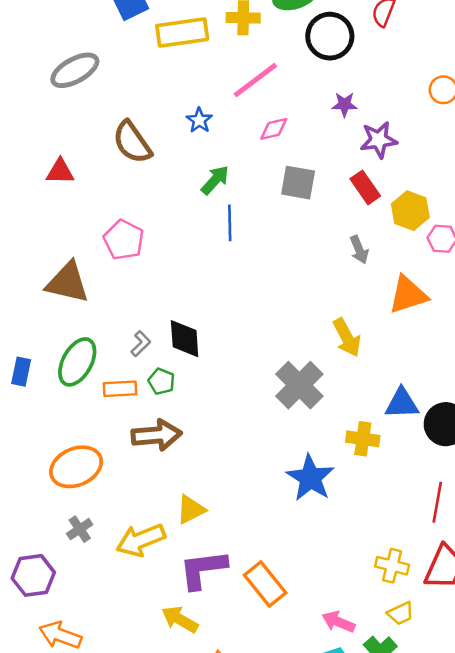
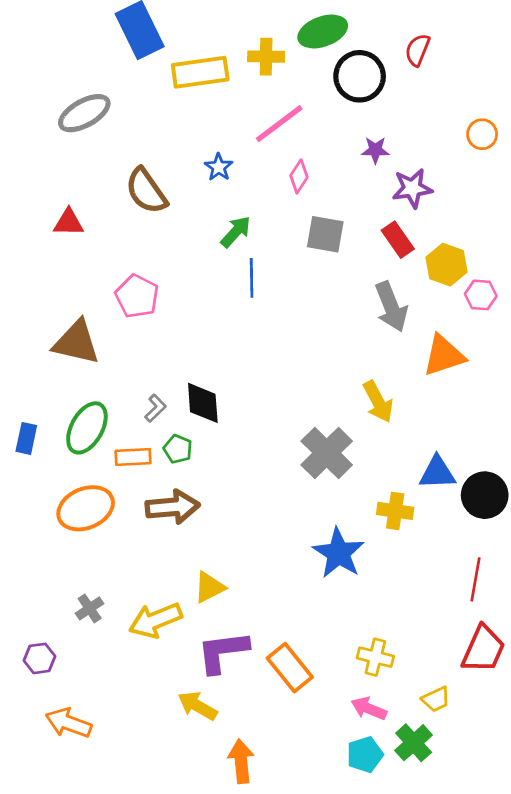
pink diamond: (274, 129) -> (299, 176), turned -44
gray arrow: (359, 250) -> (391, 307), size x1.6
orange ellipse: (76, 467) -> (86, 508), moved
yellow cross: (392, 566) -> (375, 657), moved
purple hexagon: (33, 575) -> (40, 658), size x0.7

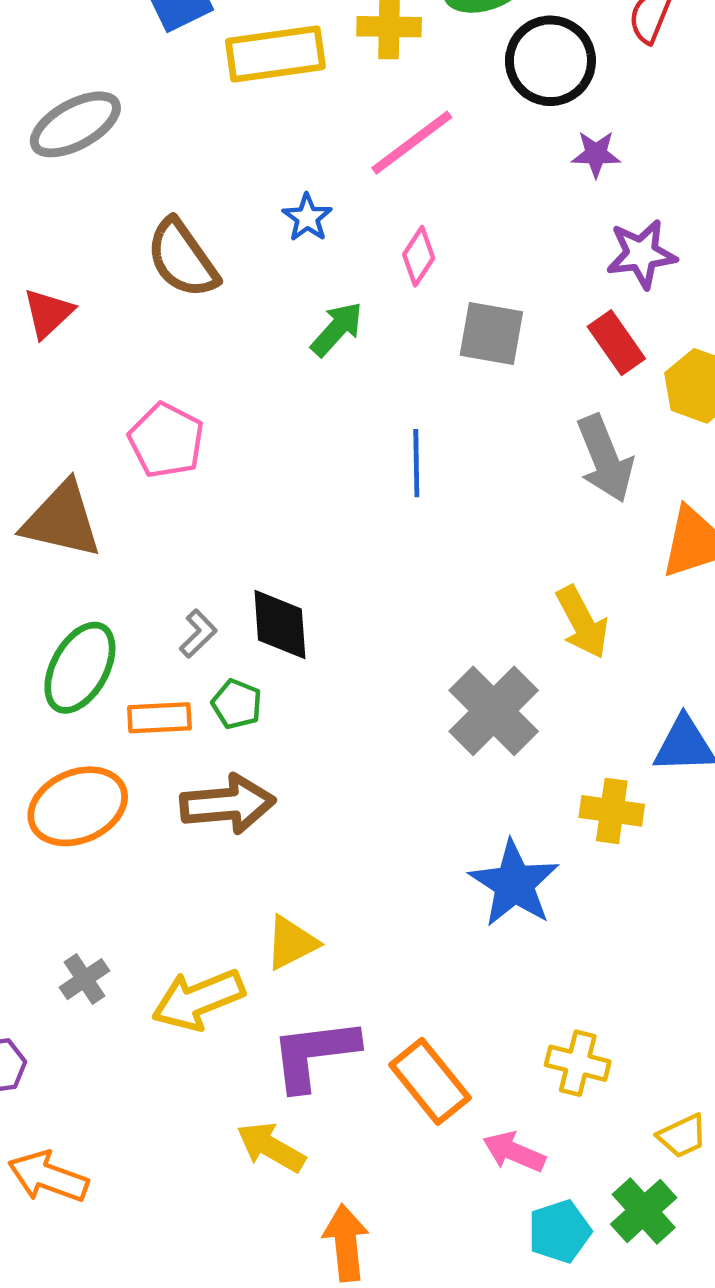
purple star: (375, 150) -> (596, 154), moved
pink diamond: (299, 176) -> (419, 256), moved
red triangle: (68, 222) -> (48, 313), turned -44
blue line: (252, 278) -> (416, 463), moved
pink arrow: (369, 708) -> (514, 1152), moved

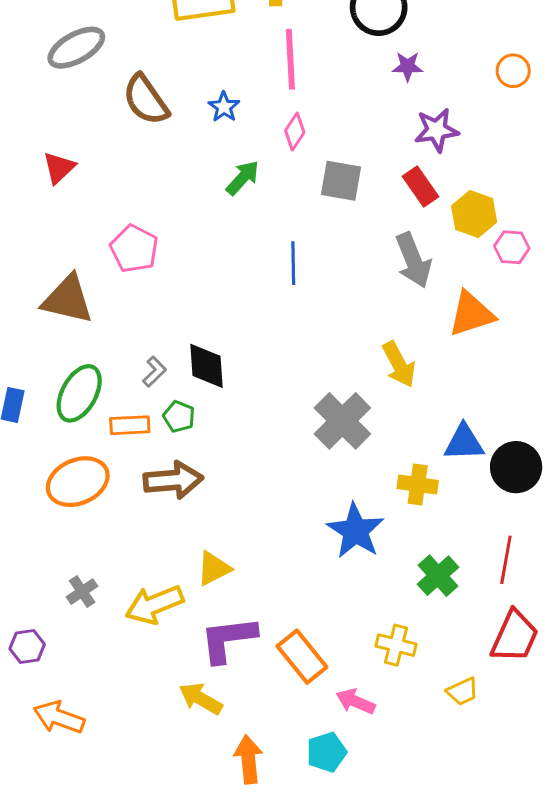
pink line: (412, 143) -> (290, 59), turned -56
brown semicircle: (182, 259) -> (146, 100), moved
green cross: (644, 1211) -> (438, 576), moved
cyan pentagon: (560, 1231) -> (327, 752), moved

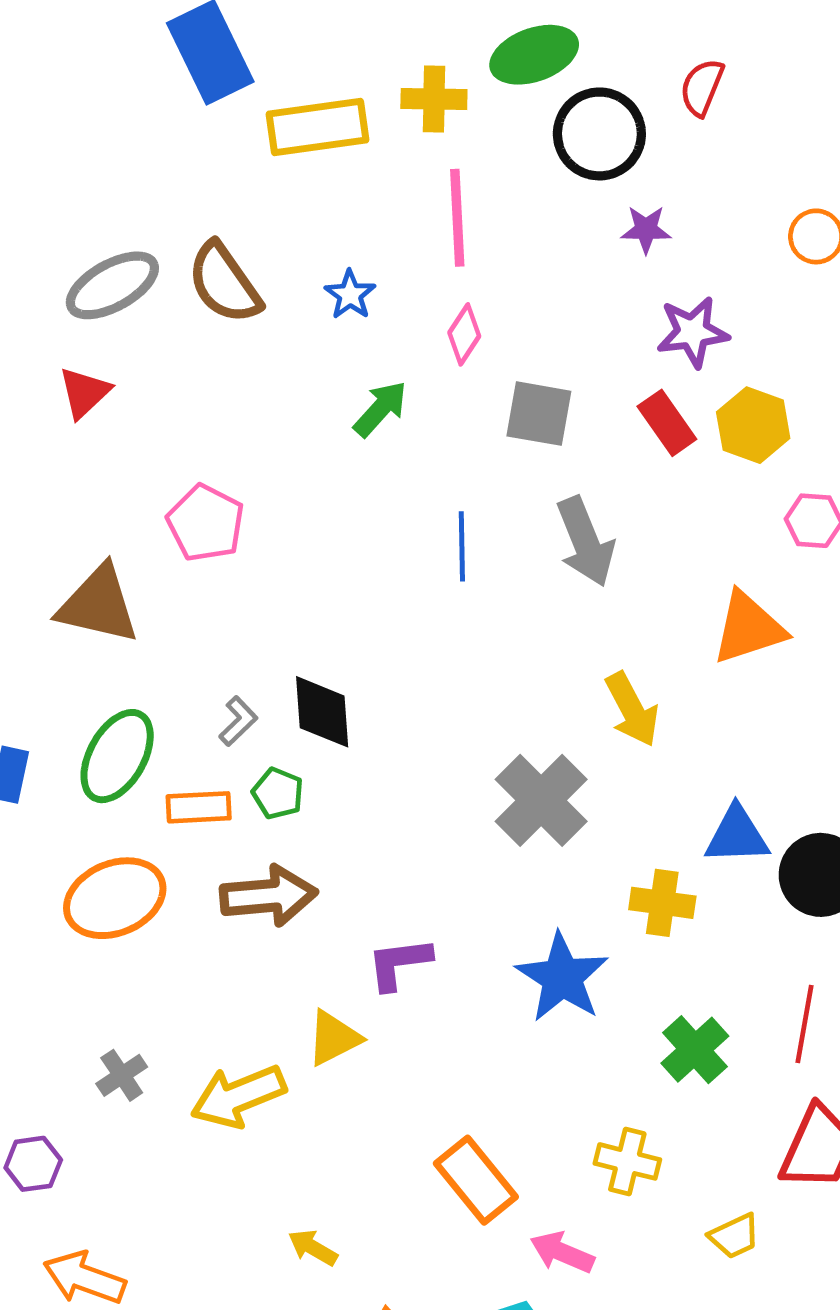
gray ellipse: (76, 48) -> (112, 285), moved
yellow hexagon: (474, 214) -> (753, 425), moved
gray arrow: (413, 260) -> (585, 542), moved
purple L-shape: (228, 639) -> (399, 963), moved, size x0.7
yellow arrow: (201, 699) -> (313, 1248), size x0.7

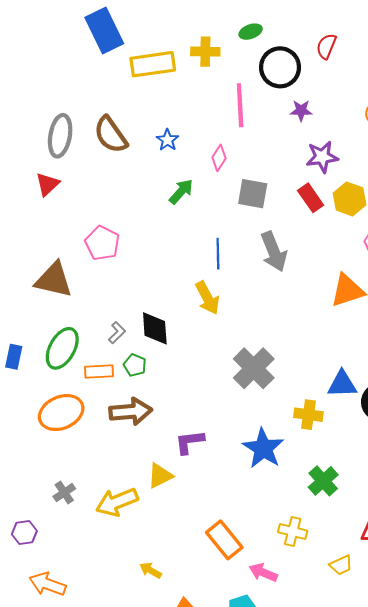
green ellipse: (534, 55) -> (251, 32), size x0.6
pink line: (457, 218) -> (240, 105), moved
gray ellipse: (112, 285) -> (60, 136), turned -51
yellow arrow: (632, 709) -> (207, 298), moved

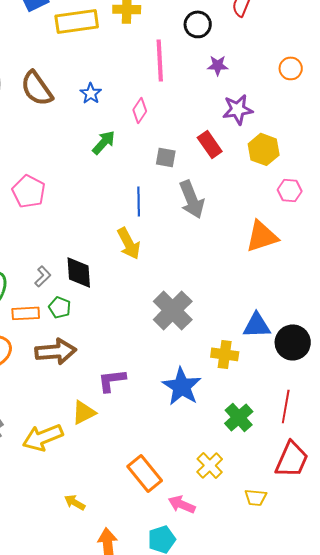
black circle: (280, 67) -> (198, 24), size x0.7
gray square: (253, 194) -> (166, 157), moved, size x0.7
red rectangle: (311, 198) -> (210, 144), moved
yellow cross: (293, 531) -> (210, 465), turned 32
yellow trapezoid: (341, 565) -> (256, 497), turned 30

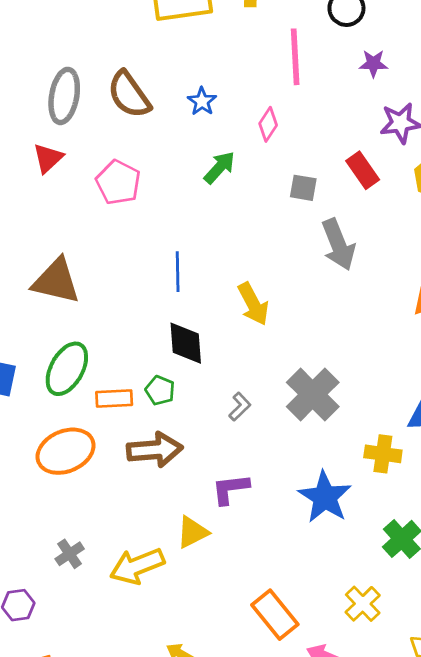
pink pentagon: (29, 191) -> (118, 182), moved
blue line: (139, 201) -> (178, 272), moved
gray L-shape: (43, 276) -> (240, 407), moved

